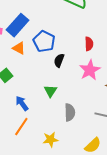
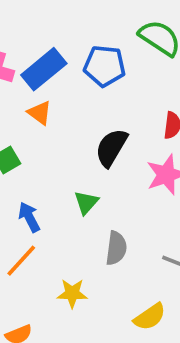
blue pentagon: (44, 41) -> (105, 66), moved, turned -30
black semicircle: (59, 60) -> (111, 148), size x1.5

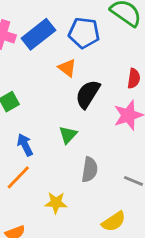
orange triangle: (40, 113) -> (67, 68), moved

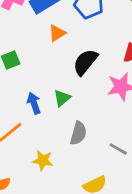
orange triangle: (67, 68) -> (57, 33), moved, turned 42
blue arrow: (25, 145) -> (34, 103), moved

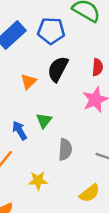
orange triangle: (57, 33) -> (29, 82), moved
black semicircle: (85, 62) -> (58, 69), moved

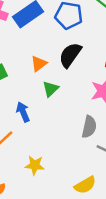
green triangle: (44, 121) -> (51, 89), moved
gray semicircle: (65, 149) -> (89, 127), moved

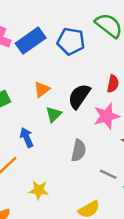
black semicircle: (70, 55) -> (79, 96), moved
gray semicircle: (89, 127) -> (79, 150), moved

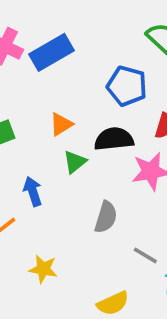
blue pentagon: (71, 41) -> (127, 86), moved
black semicircle: (79, 96) -> (114, 139), turned 44

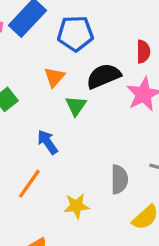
blue pentagon: (127, 86) -> (75, 33), moved
gray semicircle: (106, 217) -> (119, 179), moved

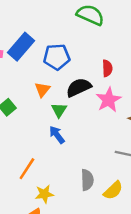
blue arrow: (47, 142) -> (57, 135), moved
gray semicircle: (119, 179) -> (87, 180), moved
yellow star: (77, 206) -> (44, 194), moved

